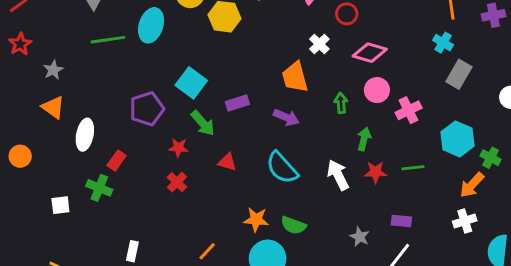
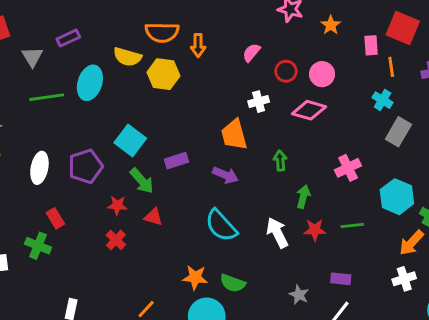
white cross: (319, 44) -> (259, 102), turned 30
pink circle: (377, 90) -> (322, 74), moved
white ellipse: (85, 135) -> (39, 168), moved
red rectangle: (117, 161) -> (55, 218), turned -66
red triangle: (227, 162) -> (153, 217), moved

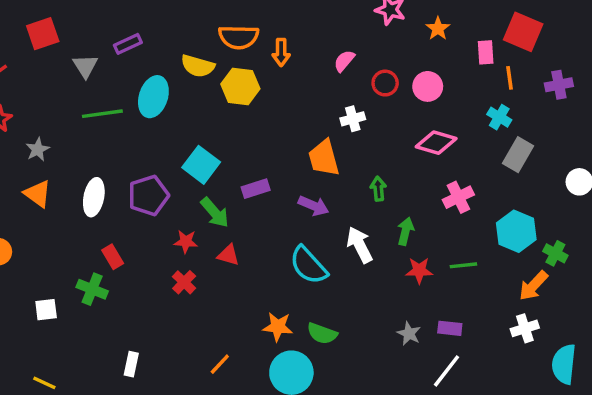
pink diamond: (309, 110) -> (436, 143), moved
white arrow: (277, 233) -> (360, 245), moved
gray star: (299, 295) -> (409, 333), moved

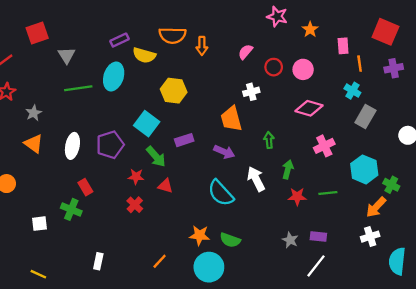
red square: (523, 32) -> (385, 32), moved
purple rectangle: (128, 44) -> (120, 40), moved
yellow hexagon: (240, 86) -> (174, 91), moved

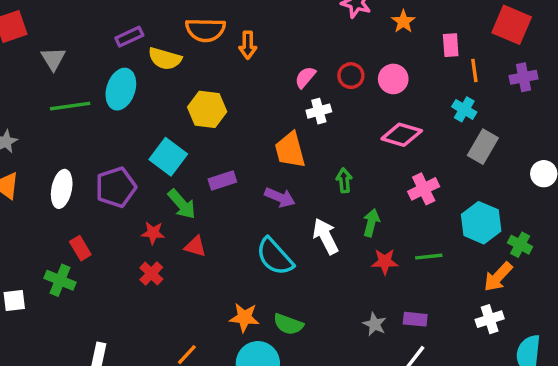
pink semicircle: (245, 52) -> (305, 77), moved

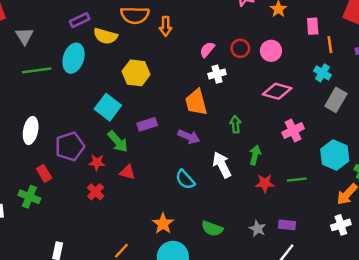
purple pentagon: (116, 187) -> (70, 146), moved
cyan semicircle: (275, 257) -> (185, 180), size x0.7
orange star: (244, 317) -> (163, 224), turned 30
green semicircle: (288, 324) -> (212, 229), moved

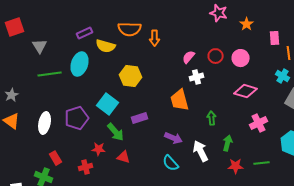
purple arrow: (189, 137) -> (174, 138), moved
purple pentagon: (70, 146) -> (77, 118), moved
red cross: (96, 192) -> (86, 167), moved, turned 32

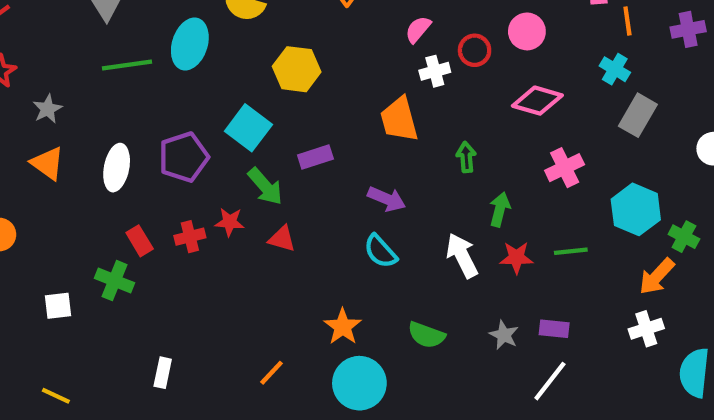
red circle: (216, 56) -> (475, 50), moved
white arrow: (201, 151) -> (462, 255), moved
red cross: (86, 167) -> (190, 237), moved

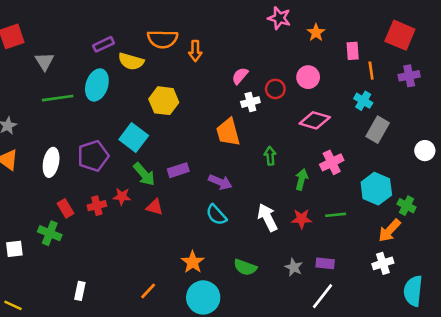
purple rectangle: (315, 157) -> (178, 170), moved
green arrow: (500, 209) -> (302, 179), moved

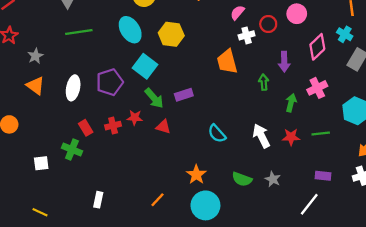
cyan ellipse: (97, 85) -> (130, 30), moved, turned -50
pink diamond: (315, 120) -> (317, 47), moved, turned -60
purple arrow: (220, 182) -> (284, 62), moved, turned 66
purple rectangle: (325, 263) -> (323, 176), moved
gray star: (294, 267) -> (273, 179), moved

